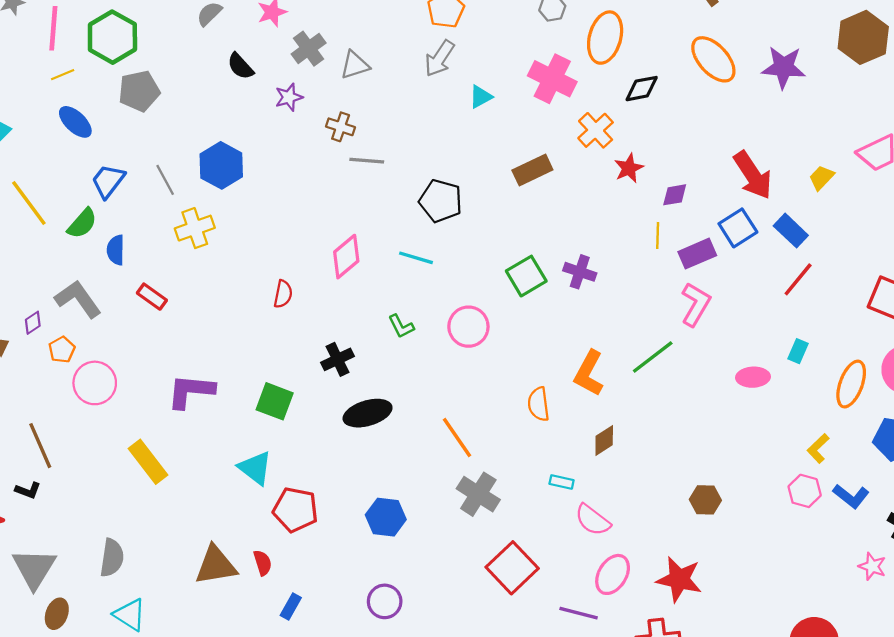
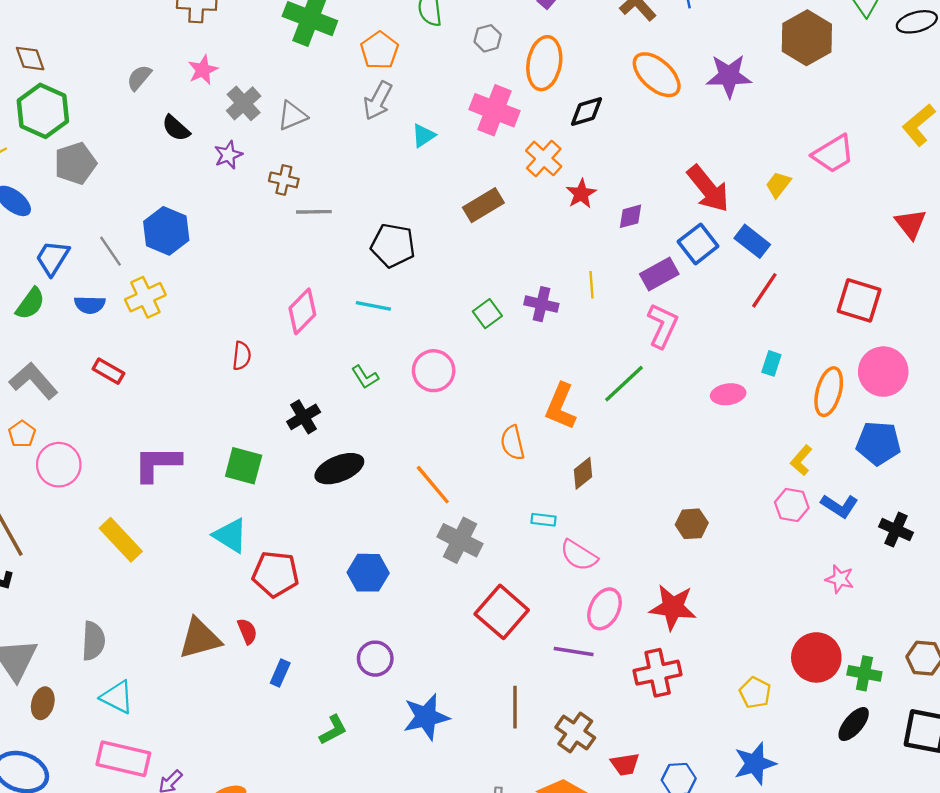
yellow line: (658, 235) -> (591, 285), moved
blue semicircle: (116, 250) -> (90, 305), moved, turned -84
green square: (526, 276) -> (487, 314), size x0.7
pink star: (872, 566) -> (840, 579), moved

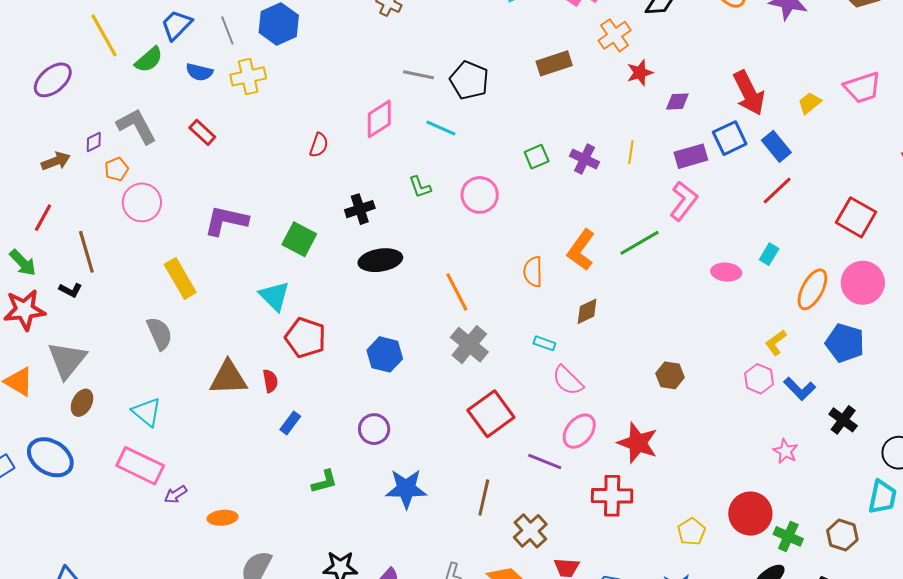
gray line: (314, 212) -> (418, 75), moved
gray semicircle: (93, 641) -> (159, 333), moved, turned -40

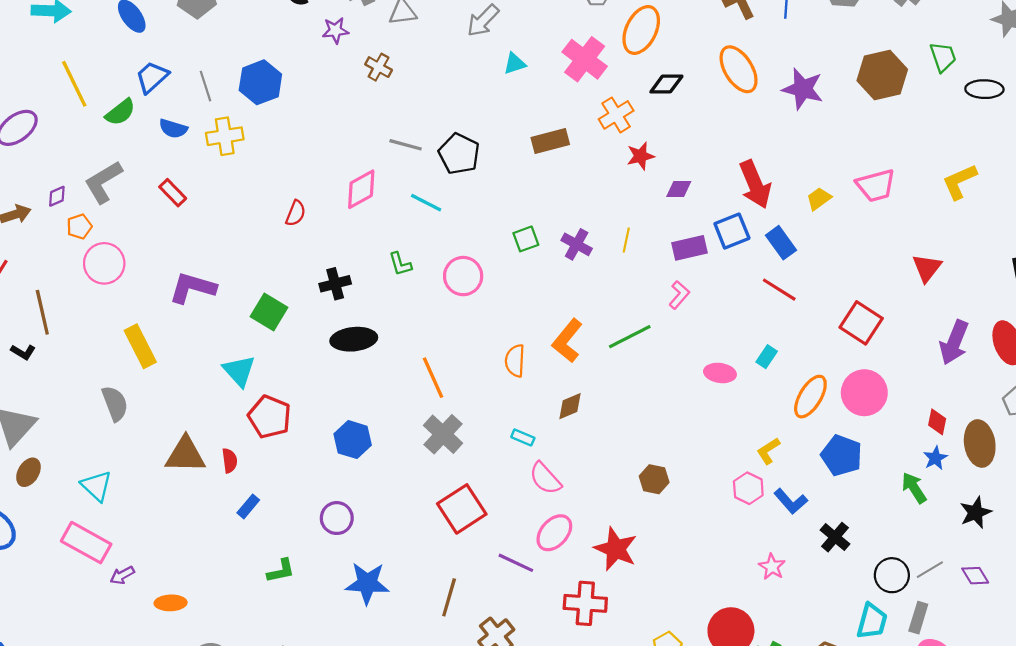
gray L-shape: (137, 126) -> (103, 182), turned -96
red line: (777, 190) -> (779, 290), turned 72
pink L-shape: (684, 201) -> (679, 295), size x0.7

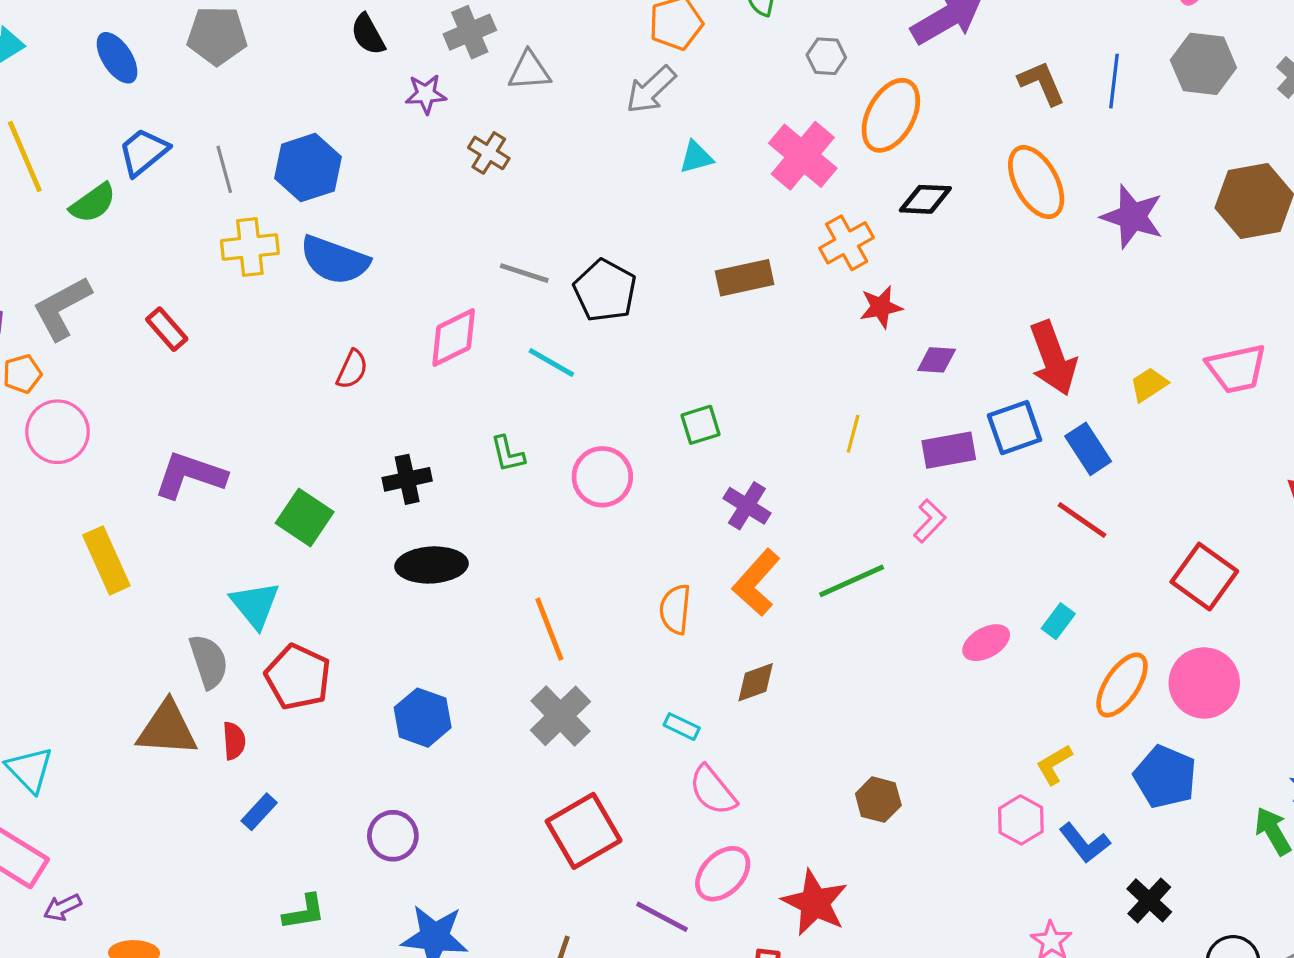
blue semicircle: (173, 129) -> (335, 260), moved, size x1.6
purple cross: (577, 244) -> (747, 506), moved
pink ellipse: (720, 373) -> (986, 643), turned -40
gray semicircle: (115, 403) -> (209, 661), moved

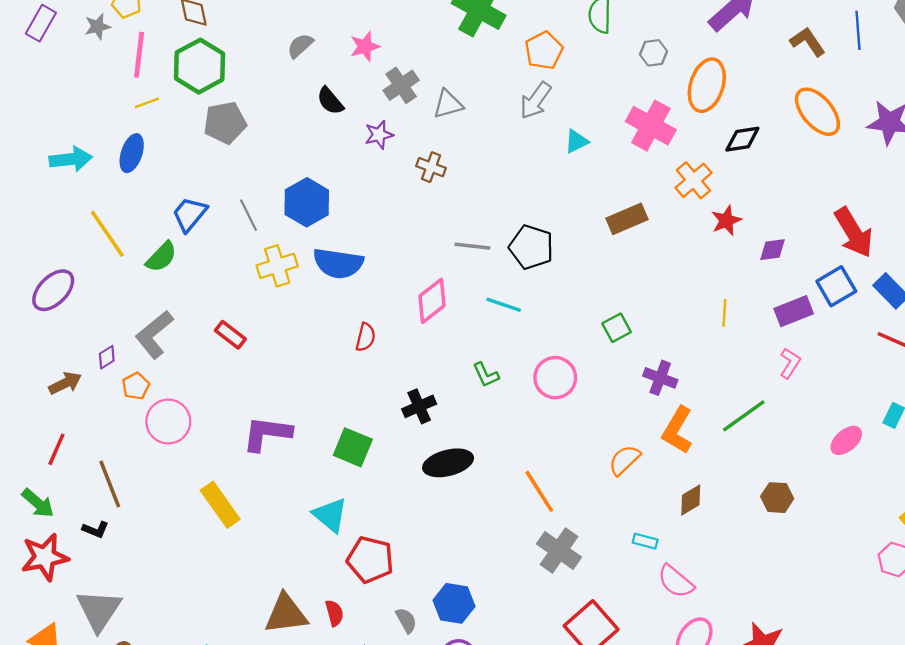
blue ellipse: (117, 58) -> (132, 153), moved, turned 63
orange semicircle: (675, 609) -> (624, 460), turned 52
gray semicircle: (209, 661) -> (406, 620), moved, size x0.7
blue hexagon: (423, 718) -> (454, 603), moved
brown hexagon: (878, 800) -> (777, 498), moved

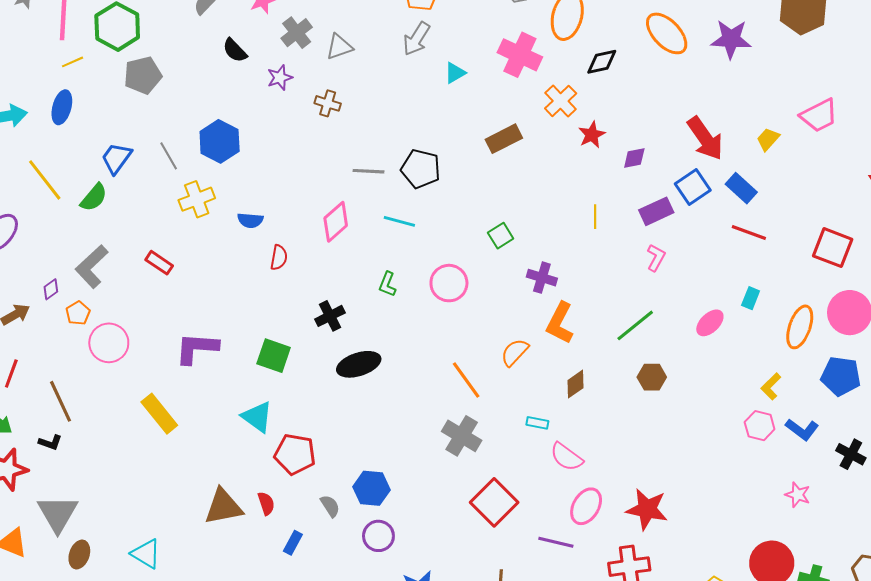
blue semicircle: (338, 263) -> (250, 220), moved, size x0.6
green L-shape: (486, 375) -> (387, 284), turned 50
green line: (744, 416) -> (635, 325), moved
orange line: (539, 491) -> (466, 380), moved

